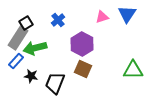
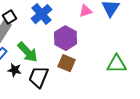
blue cross: (58, 20) -> (42, 14), size x1.5
green arrow: (35, 48) -> (28, 52), moved, turned -120

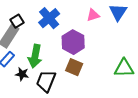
green arrow: (28, 52) -> (35, 56), turned 55

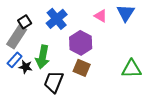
pink triangle: (93, 15) -> (101, 16), turned 48
black star: (22, 74) -> (26, 67), moved

